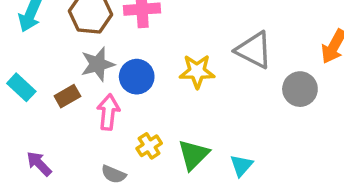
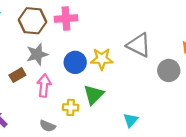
blue circle: (137, 77) -> (75, 62), moved
yellow cross: (149, 146) -> (71, 107), turned 35
green triangle: (193, 155) -> (94, 95), moved

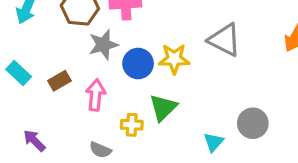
gray star: (37, 54) -> (103, 45), moved
gray circle: (169, 70) -> (253, 123), moved

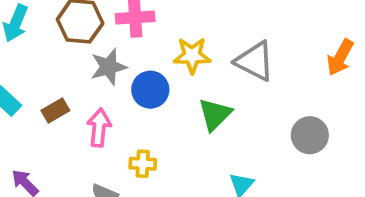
yellow star: (174, 59) -> (192, 55), moved
green triangle: (163, 108) -> (215, 114), moved
gray circle: (253, 123) -> (310, 135), moved

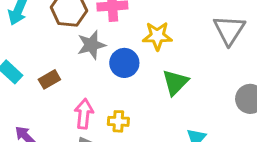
gray triangle: (255, 61) -> (229, 30), moved, turned 36
pink arrow: (99, 128) -> (84, 114), moved

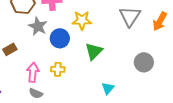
gray star: (91, 45) -> (38, 26), turned -30
yellow cross: (118, 121) -> (58, 69), moved

